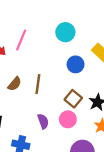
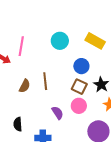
cyan circle: (65, 32) -> (60, 41), moved
blue circle: (76, 64) -> (81, 66), moved

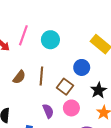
cyan circle: (60, 41) -> (50, 40), moved
brown square: (79, 87) -> (65, 87), moved

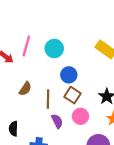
blue circle: (82, 67) -> (69, 75), moved
brown line: (41, 76) -> (48, 99), moved

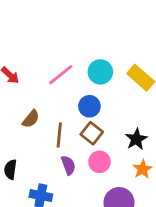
pink line: (26, 46) -> (61, 75), moved, turned 30
cyan circle: (54, 48) -> (100, 72), moved

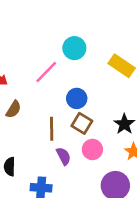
cyan circle: (100, 72) -> (74, 48), moved
brown semicircle: (31, 119) -> (13, 109), moved

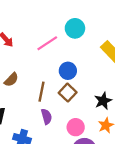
brown semicircle: (13, 109) -> (11, 80), moved
pink circle: (92, 149) -> (76, 127), moved

